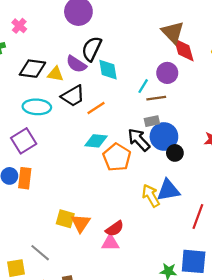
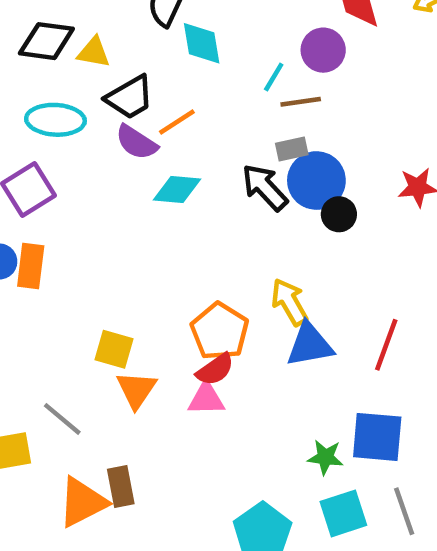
purple semicircle: (76, 64) -> (136, 142), moved
orange pentagon: (117, 157) -> (220, 331), moved
blue triangle: (168, 190) -> (310, 345), moved
orange triangle: (81, 223) -> (136, 390), moved

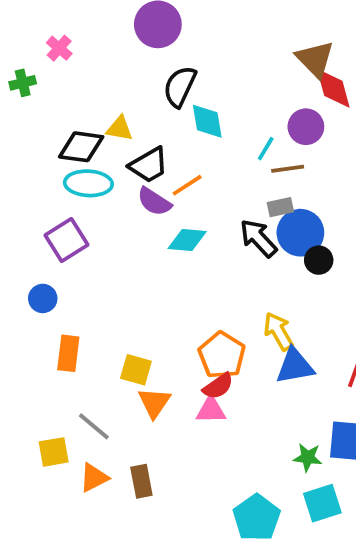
black diamond: (46, 41) -> (81, 147), moved
orange rectangle: (31, 266) -> (68, 353), moved
orange triangle: (82, 502) -> (94, 478), moved, size x0.7

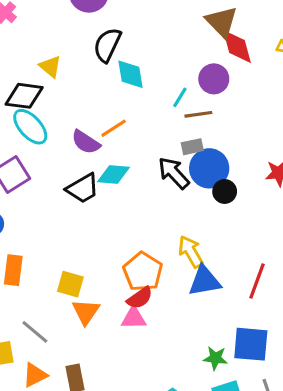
yellow triangle: (119, 129) -> (50, 67), moved, turned 30
black trapezoid: (149, 165) -> (83, 188), moved
cyan ellipse: (88, 183) -> (30, 127), turned 45

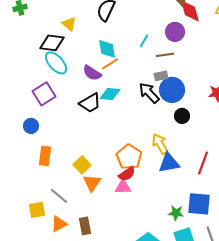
cyan diamond: (131, 74) -> (107, 49), moved
cyan line: (180, 97) -> (144, 41), moved
black circle: (225, 191) -> (182, 116), moved
yellow square: (70, 284) -> (82, 165), turned 30

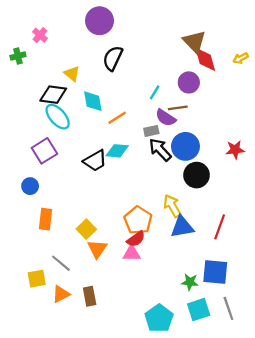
cyan diamond: (107, 49) -> (93, 101), moved
purple semicircle: (92, 73) -> (166, 118), moved
gray rectangle: (161, 76) -> (151, 131), moved
black circle: (182, 116) -> (196, 175), size x1.5

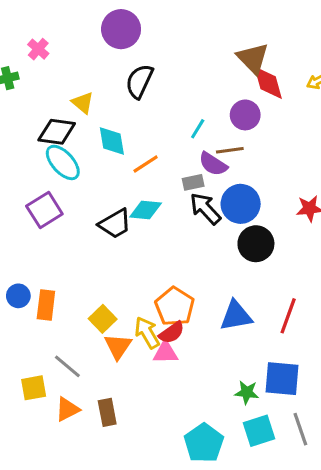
blue circle: (30, 186) -> (18, 296), moved
yellow arrow: (172, 206) -> (147, 333), moved

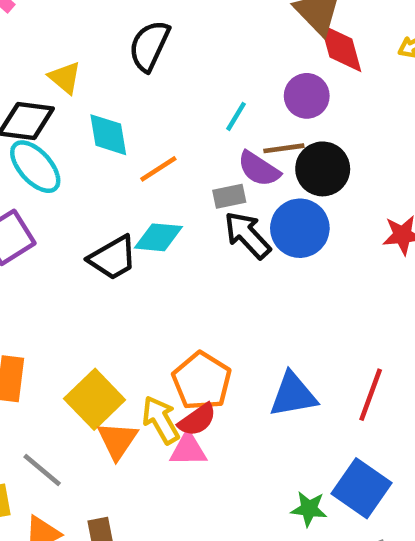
black circle: (256, 244) -> (323, 169), moved
yellow square: (103, 319) -> (95, 399), size x1.4
blue square: (282, 379) -> (361, 488), turned 30

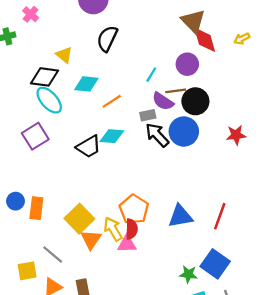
cyan diamond: (108, 135) -> (86, 84), turned -75
red semicircle: (197, 420) -> (132, 229), turned -54

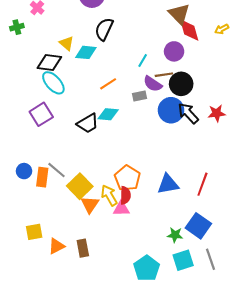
cyan diamond: (86, 84) -> (86, 52), moved
black arrow: (157, 135) -> (188, 113), moved
gray line: (53, 255) -> (56, 170), moved

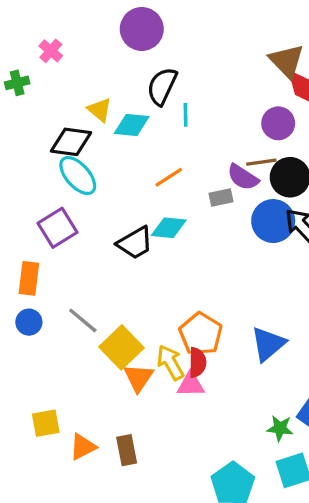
cyan line: (143, 61) -> (186, 115), moved, turned -32
orange rectangle: (42, 177) -> (29, 278), moved
blue triangle: (168, 184) -> (268, 344), turned -30

